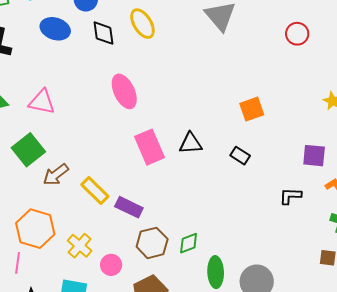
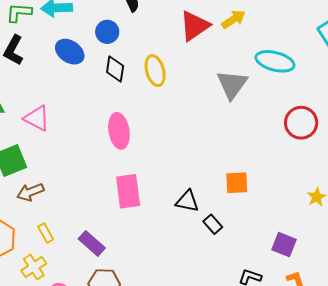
red circle: (297, 34) -> (301, 123), size x1.4
black triangle: (190, 143) -> (187, 201), moved
yellow rectangle: (95, 190) -> (46, 233), moved, size x0.7

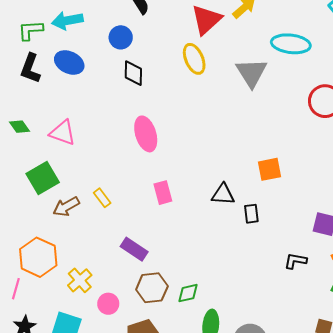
blue ellipse: (70, 52) -> (69, 62), moved
yellow ellipse: (155, 71) -> (194, 59), moved
pink rectangle: (128, 191) -> (163, 193), size x0.7
black rectangle: (213, 224) -> (251, 214), turned 42
yellow rectangle: (46, 233) -> (102, 198), moved

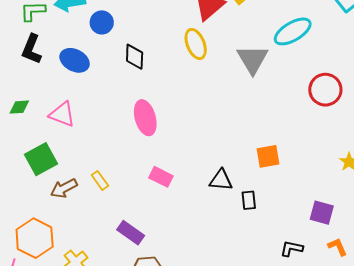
blue circle: (121, 37) -> (102, 22), moved
cyan ellipse: (291, 44) -> (293, 31), turned -39
blue ellipse: (69, 62) -> (75, 60), moved
green diamond: (20, 127) -> (19, 107), turned -60
pink rectangle: (163, 193) -> (161, 177), turned -50

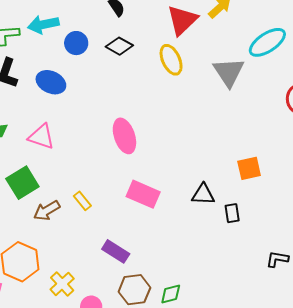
black diamond: (135, 57) -> (119, 46), moved, turned -60
pink rectangle: (161, 177) -> (143, 194), size x1.4

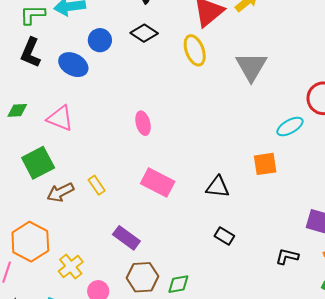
cyan ellipse: (267, 42) -> (290, 127), moved, size x0.7
blue circle: (76, 43) -> (100, 40), moved
pink ellipse: (124, 136) -> (143, 123), size x0.7
black rectangle: (232, 213) -> (224, 236), moved, turned -54

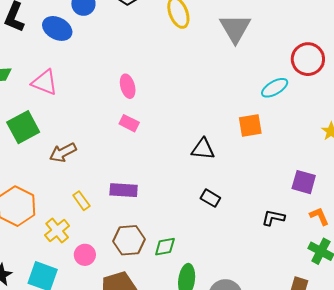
pink rectangle: (158, 183) -> (129, 123), moved, size x0.6
yellow rectangle: (97, 185) -> (81, 201), moved
brown arrow: (60, 192) -> (63, 153), moved
purple rectangle: (126, 238) -> (124, 190), moved, turned -32

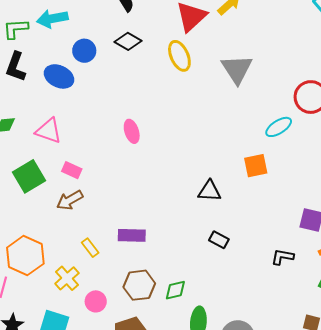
pink rectangle: (129, 123) -> (72, 170), moved

